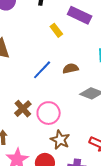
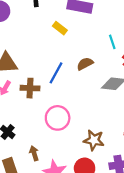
brown cross: (23, 109) -> (30, 88), moved, turned -30
pink circle: (49, 113) -> (58, 118), moved

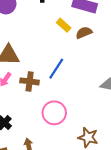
brown semicircle: (85, 64) -> (84, 33), moved

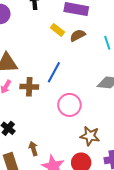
pink circle: (54, 113) -> (69, 105), moved

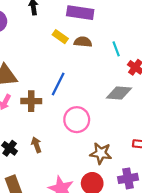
brown semicircle: (78, 35) -> (83, 42), turned 35
brown arrow: (33, 149) -> (36, 145), moved

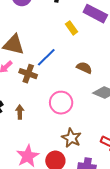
brown semicircle: (83, 42) -> (84, 68), moved
blue line: (58, 84) -> (46, 57), moved

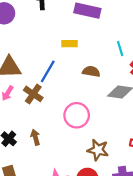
yellow rectangle: (72, 28) -> (69, 44), moved, turned -40
brown cross: (28, 74) -> (33, 94), turned 30

